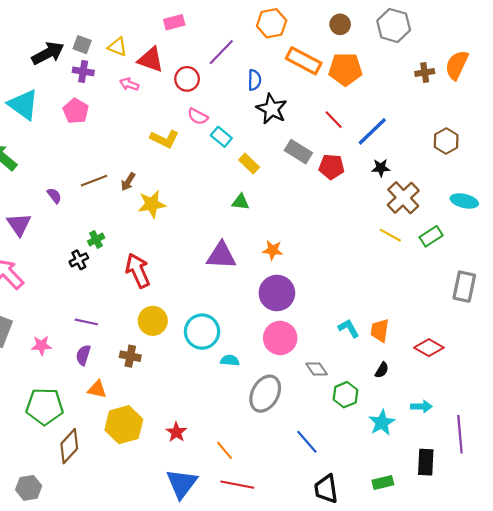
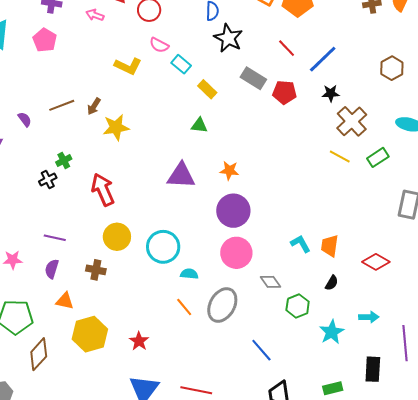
orange line: (224, 450) -> (184, 307), moved

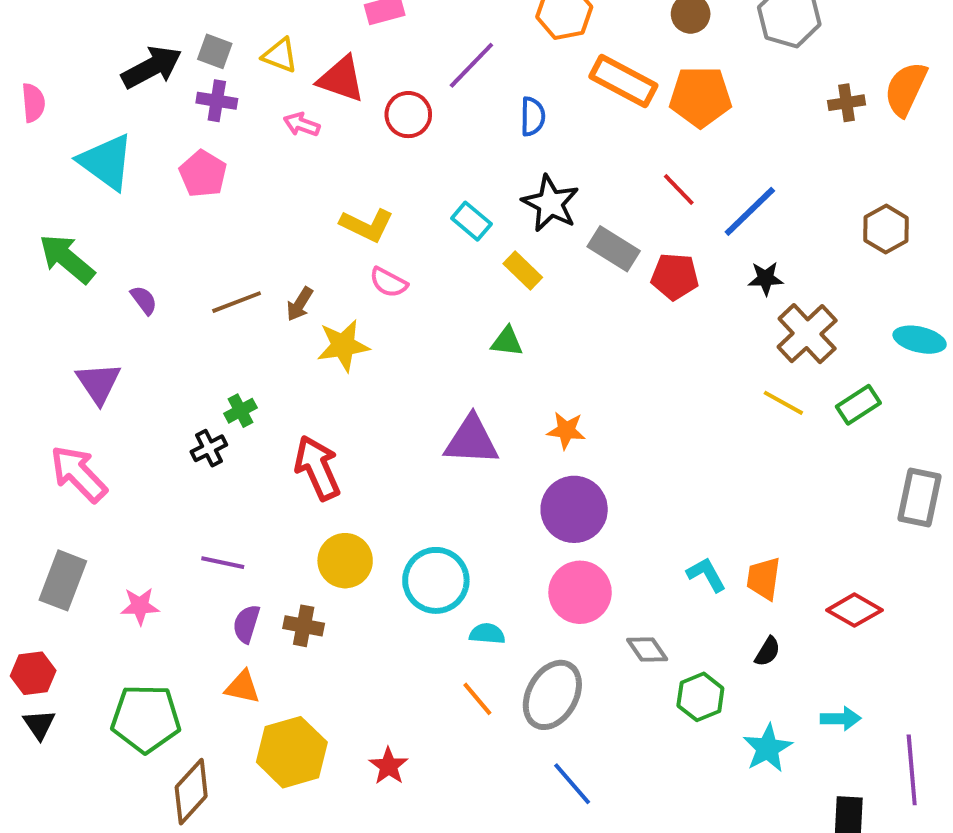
black star: (228, 38) -> (550, 203), moved
pink semicircle: (159, 45) -> (389, 282), moved
purple semicircle: (25, 119) -> (144, 300), moved
purple semicircle: (52, 269) -> (246, 624), moved
blue line: (261, 350) -> (572, 784), moved

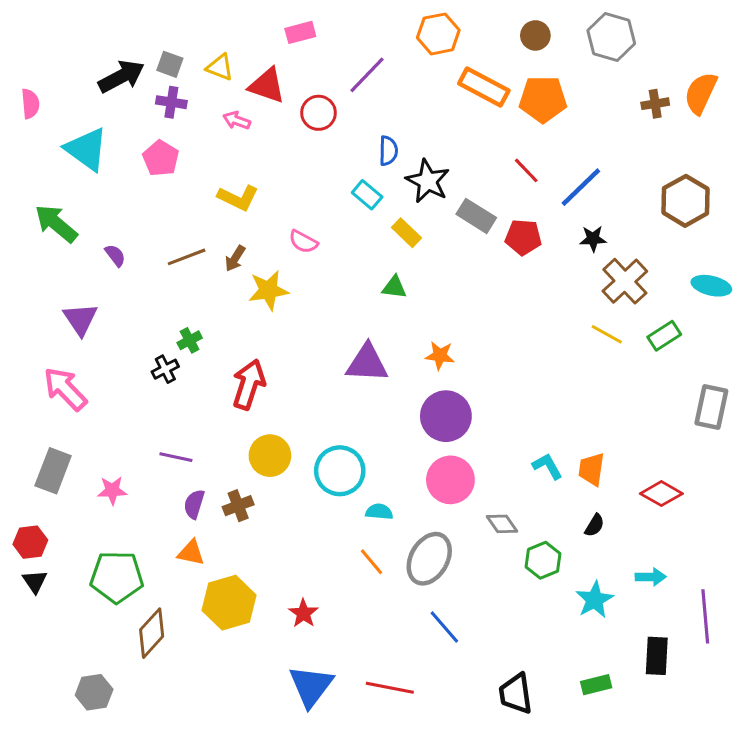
blue semicircle: (533, 117) -> (388, 151), moved
yellow L-shape: (367, 225) -> (238, 198), moved
brown hexagon: (886, 229) -> (686, 201), size x1.4
red arrow: (317, 468) -> (249, 384), turned 42
brown cross: (304, 626) -> (238, 506), turned -32

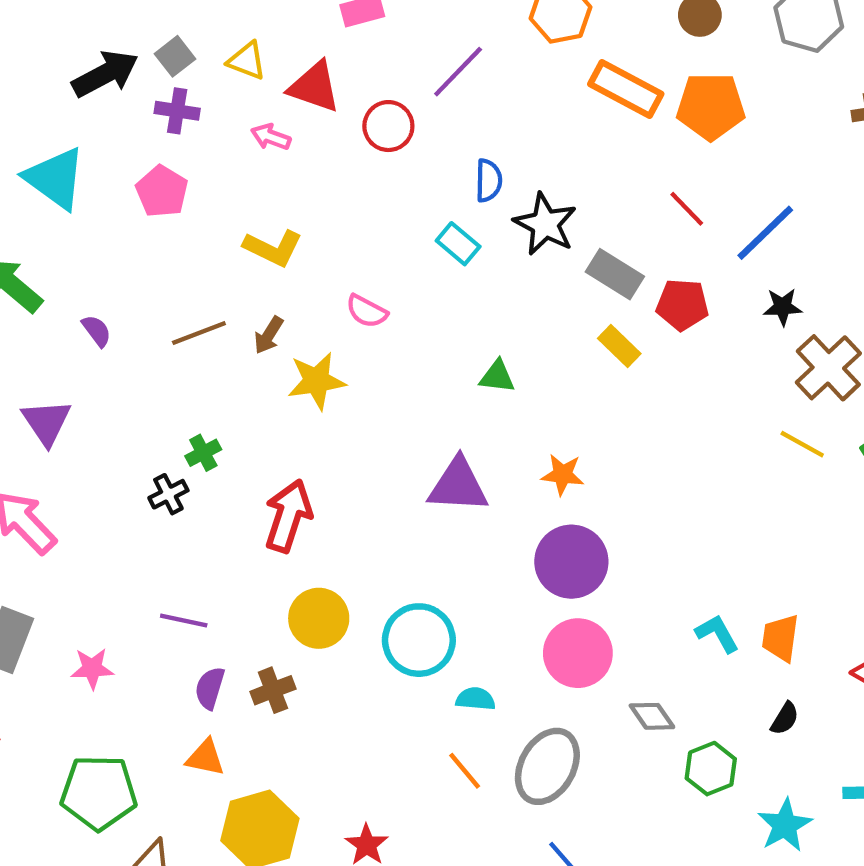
gray square: (170, 64) -> (175, 56), turned 32
yellow rectangle: (406, 233) -> (619, 346), moved

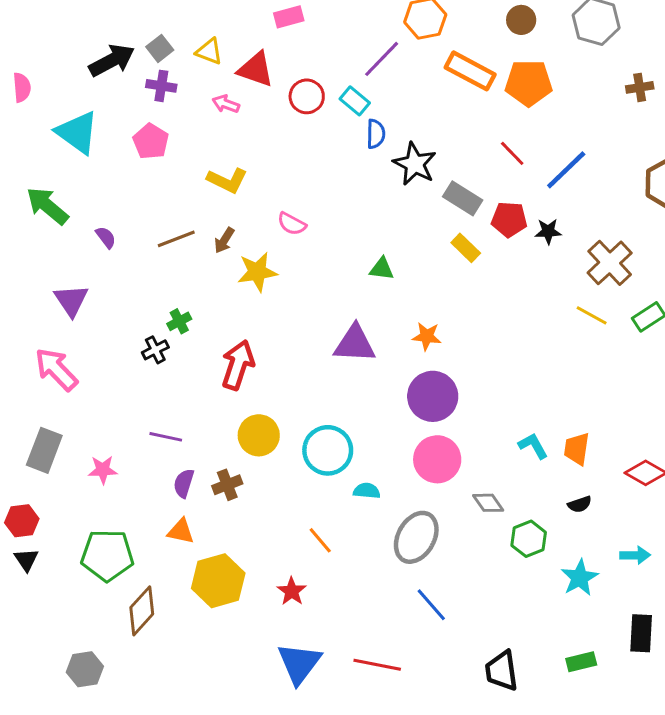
purple line: (458, 72) -> (382, 59), moved
cyan rectangle: (458, 244) -> (355, 101), moved
black star: (783, 307) -> (548, 231), moved
black semicircle: (785, 718) -> (580, 504), turned 40
orange line: (465, 771) -> (320, 540), moved

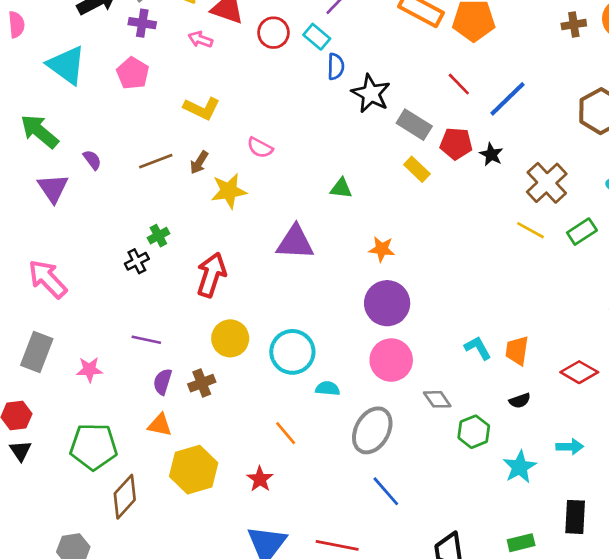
black star: (548, 231) -> (491, 154), turned 30
purple triangle: (71, 300) -> (53, 188), moved
purple triangle: (355, 344) -> (295, 242), moved

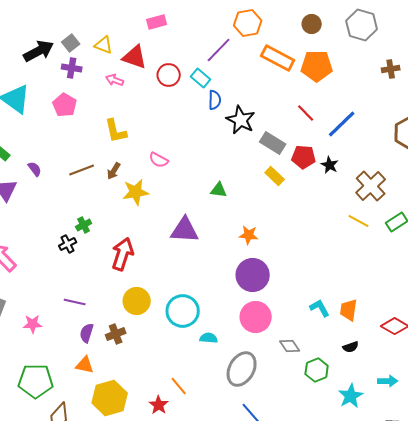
yellow L-shape: (202, 108) -> (116, 131), turned 52
orange line: (286, 433) -> (179, 386), moved

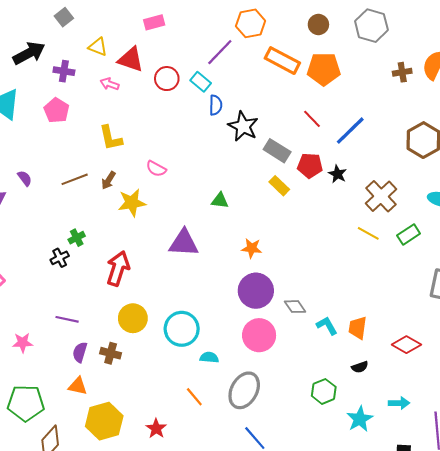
gray square: (71, 43) -> (64, 17), moved
brown cross: (116, 334) -> (111, 353), turned 36
gray diamond: (290, 346) -> (295, 307), moved
orange line: (179, 386) -> (194, 397), moved

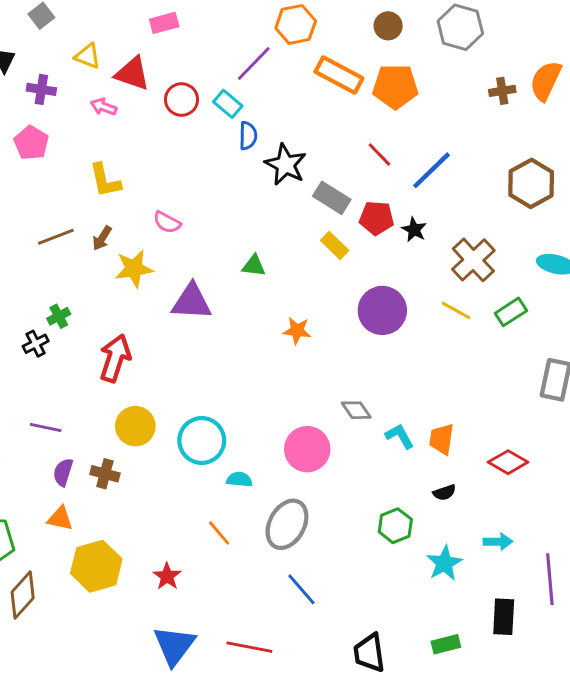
purple triangle: (184, 243) -> (192, 302), moved
purple circle: (256, 291) -> (382, 310), moved

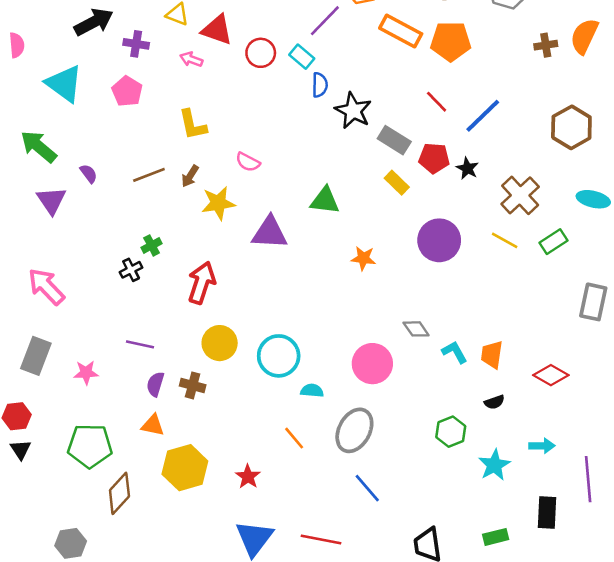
green triangle: (254, 266) -> (325, 201), size x1.4

